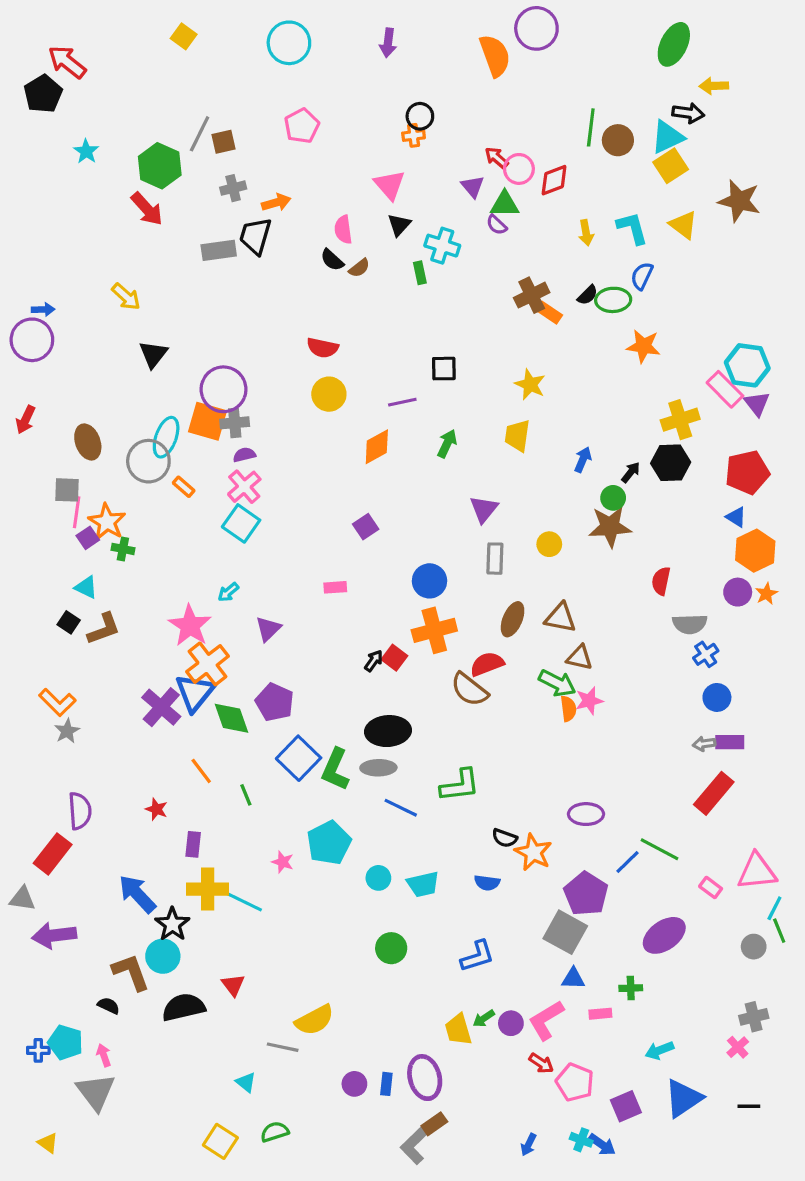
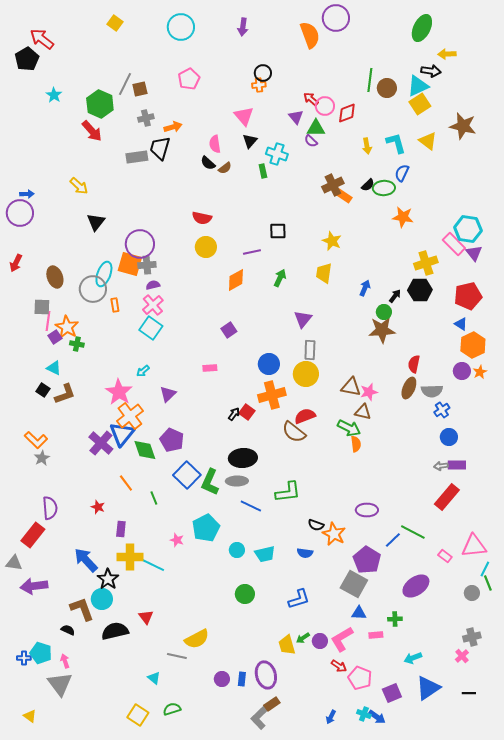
orange rectangle: (184, 487) -> (115, 305), turned 40
yellow circle: (549, 544) -> (306, 374), moved, size x1.6
brown ellipse: (513, 619) -> (409, 388), moved
pink star: (589, 701) -> (369, 392), moved

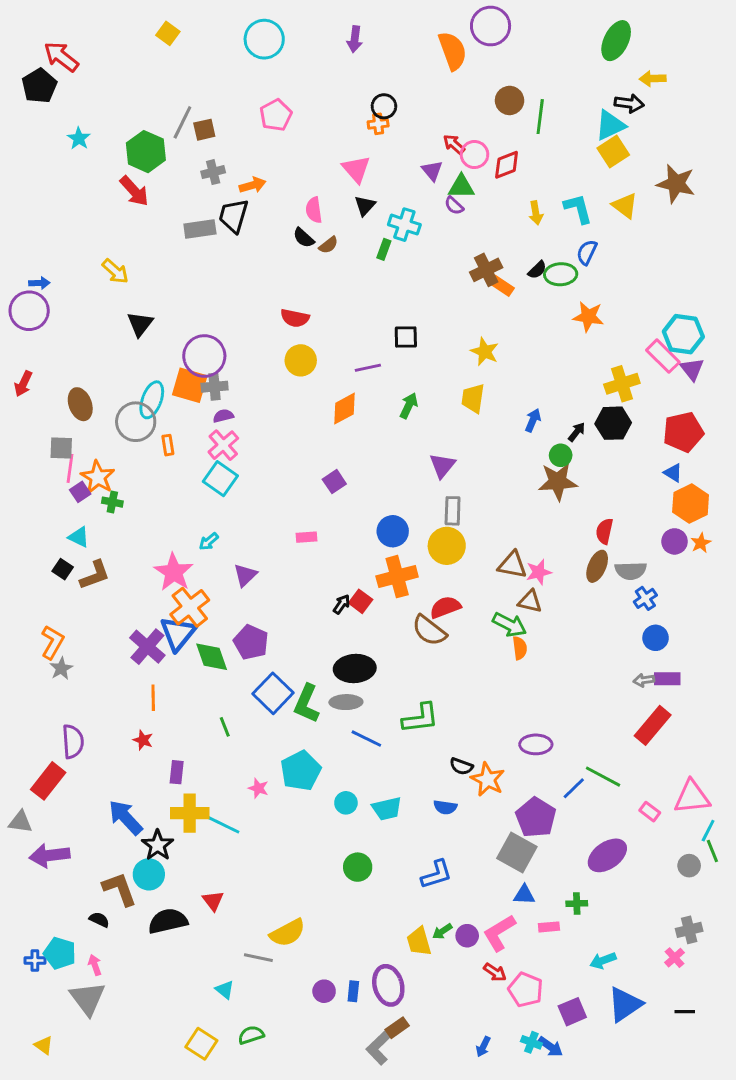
brown circle: (387, 88) -> (510, 100), moved
green rectangle: (263, 171) -> (384, 249), turned 32
orange L-shape: (36, 440) -> (52, 642), turned -105
orange line: (126, 483) -> (153, 698), moved, turned 36

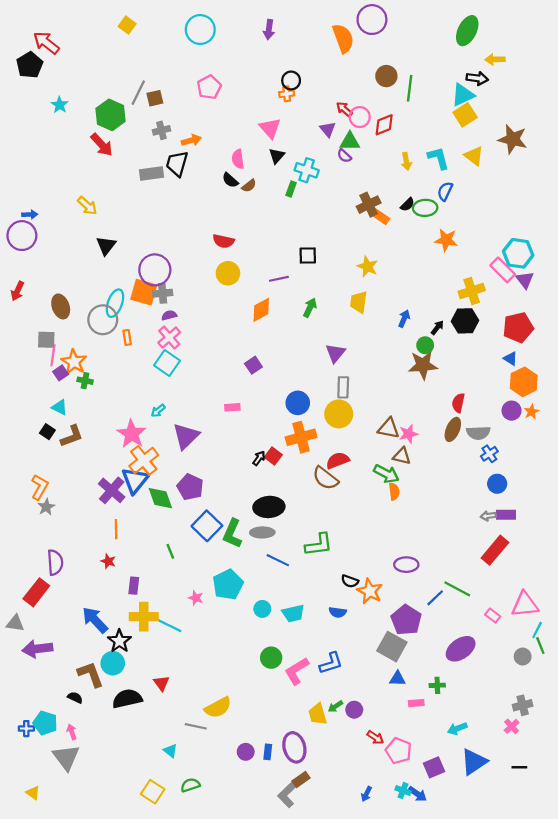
purple triangle: (245, 575) -> (186, 436), size x1.5
pink L-shape: (499, 933) -> (297, 671), moved

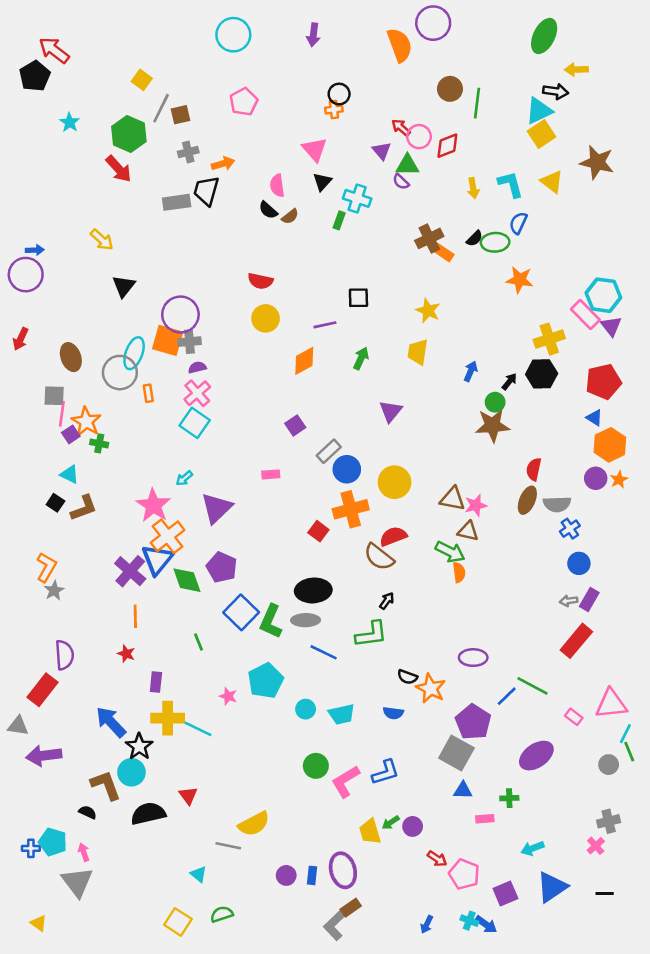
yellow square: (127, 25) -> (142, 80), moved
gray rectangle: (343, 387) -> (329, 451), moved, turned 45
black arrow: (259, 458) -> (387, 601), moved
purple rectangle: (506, 515) -> (589, 600), turned -60

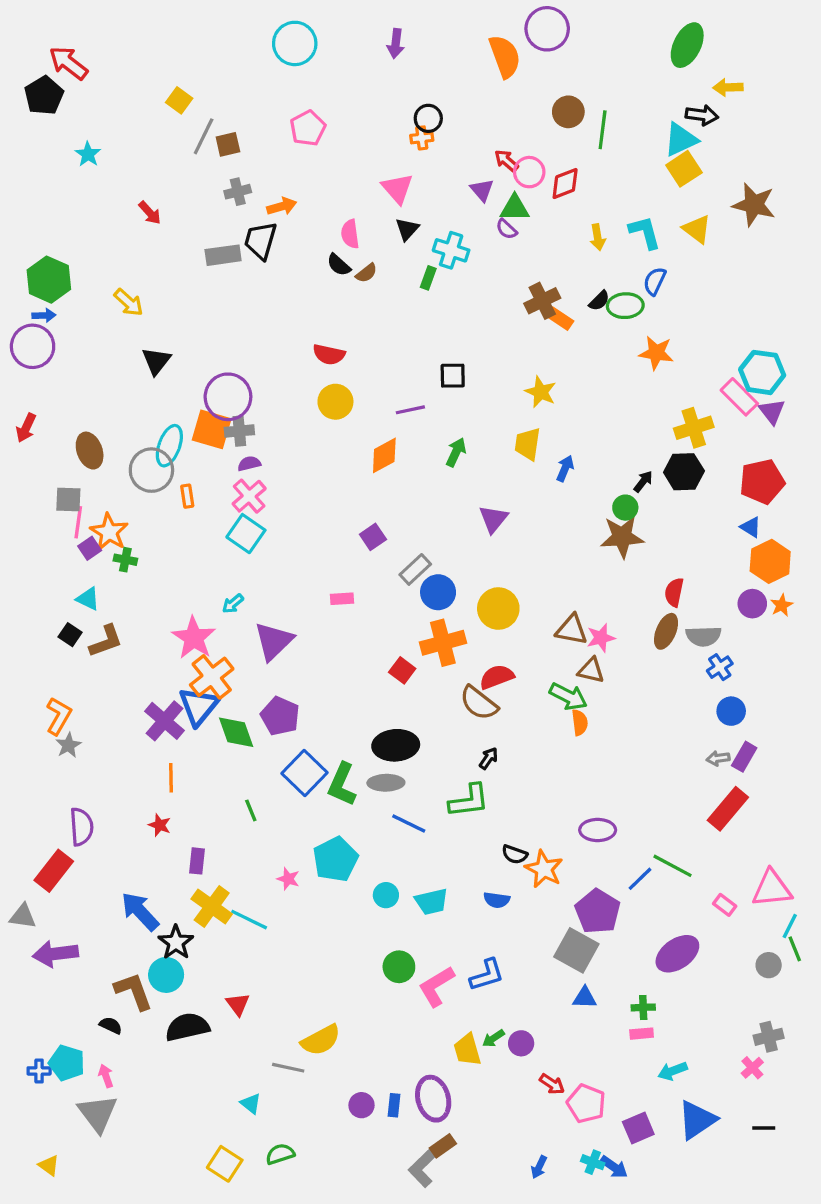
green hexagon: (129, 134) -> (49, 280), moved
red arrow: (119, 169) -> (150, 213), size x0.7
blue arrow: (471, 371) -> (565, 468), moved
yellow cross: (168, 718) -> (212, 907), turned 36
pink rectangle: (485, 819) -> (642, 1034), moved

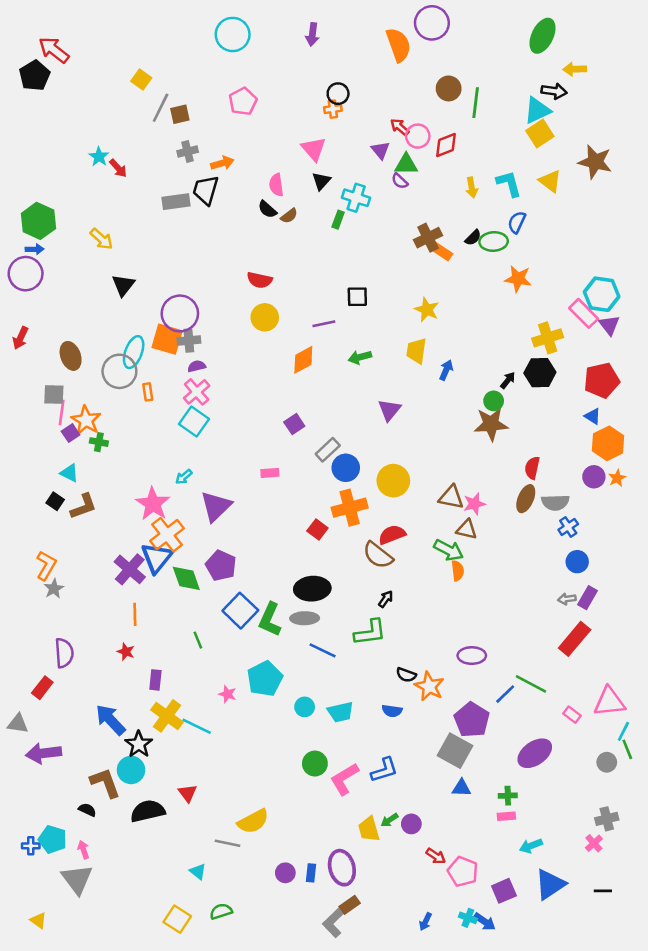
cyan star: (88, 154) -> (99, 157), moved
green arrow: (456, 452) -> (360, 357), turned -130
red rectangle: (54, 871) -> (42, 688), size x0.7

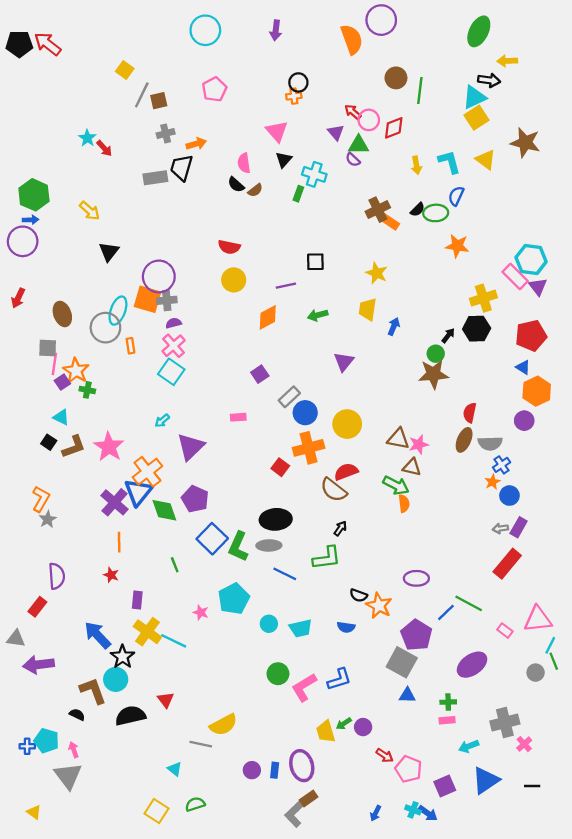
black pentagon: (35, 76) -> (19, 44), moved, turned 30
orange star: (617, 478) -> (492, 482), moved
pink star: (153, 504) -> (109, 447), moved
gray cross: (607, 819) -> (505, 722), moved, size x1.4

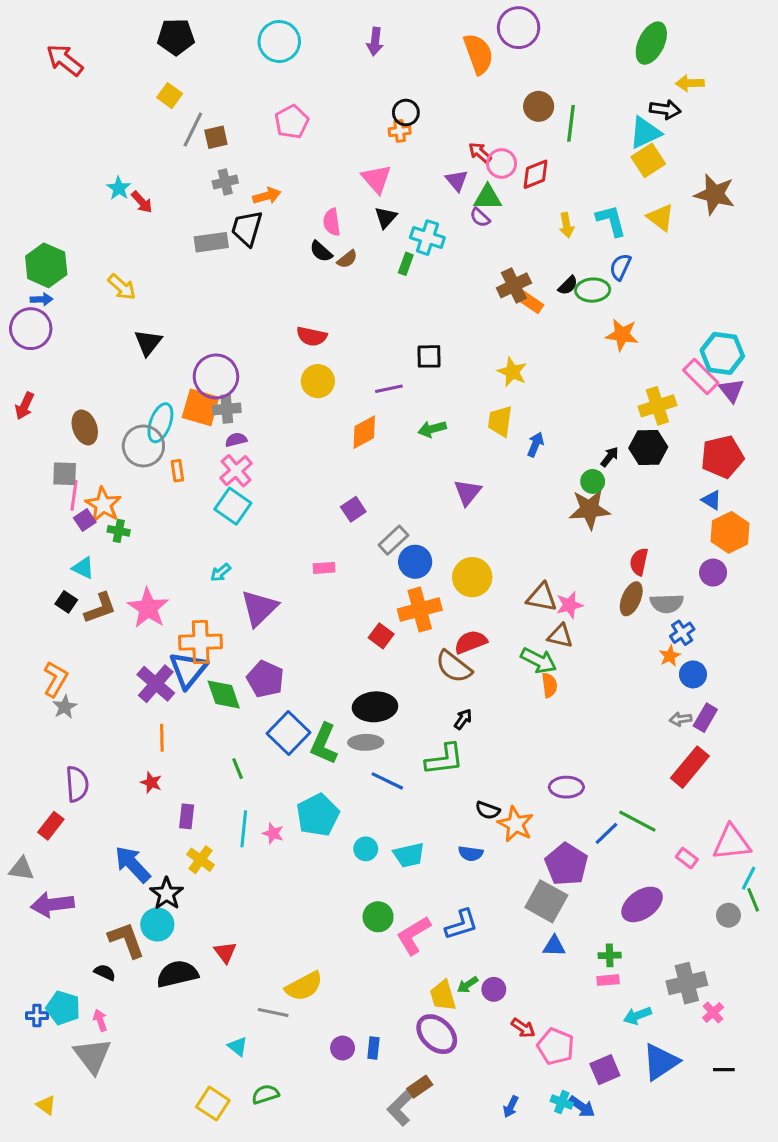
black pentagon: (19, 44) -> (176, 37), moved
orange cross: (147, 472) -> (201, 642), turned 36
yellow cross: (147, 632) -> (201, 860), size x0.7
cyan line: (174, 641) -> (244, 829), moved, turned 70
purple ellipse: (302, 766) -> (437, 1034), moved, turned -32

